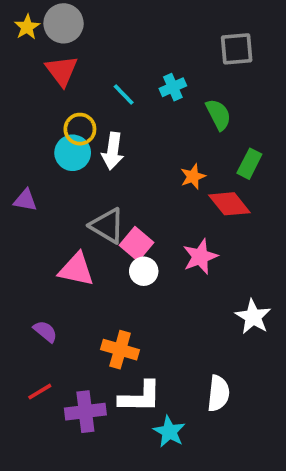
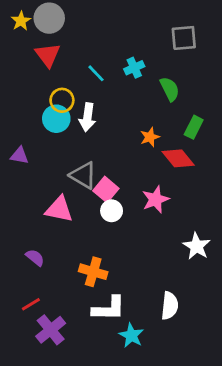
purple cross: (85, 412) -> (51, 330), moved, turned -32

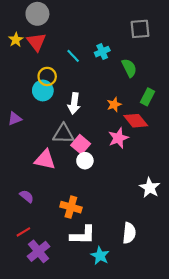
yellow star: (21, 21) -> (16, 40), moved
white arrow: (87, 117) -> (74, 103), moved
purple triangle: (19, 156) -> (15, 119), turned -32
gray triangle: (83, 175) -> (63, 134), turned -30
pink star: (155, 199) -> (118, 138), moved

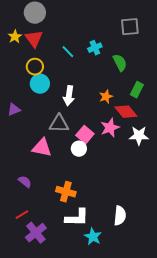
yellow circle: (47, 76) -> (35, 67), moved
pink square: (81, 144) -> (85, 135), moved
white star: (150, 188) -> (139, 136), moved, turned -30

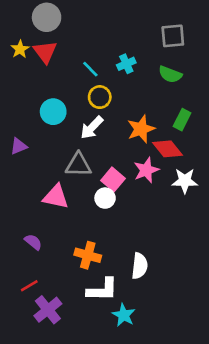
green semicircle: (120, 63) -> (170, 74), moved, turned 138
yellow circle: (35, 67) -> (100, 97), moved
white arrow: (69, 96) -> (92, 128), turned 36
orange star: (106, 97) -> (141, 129), size x1.5
white semicircle: (120, 216) -> (140, 266), moved

